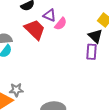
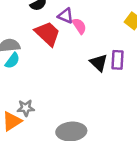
pink semicircle: (61, 24) -> (79, 26), turned -72
black triangle: (95, 36) -> (99, 63), moved

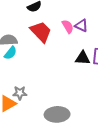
purple triangle: (66, 16) -> (81, 26), moved
black triangle: (99, 63) -> (83, 58), turned -42

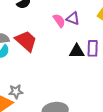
red trapezoid: (41, 32) -> (26, 41), moved

